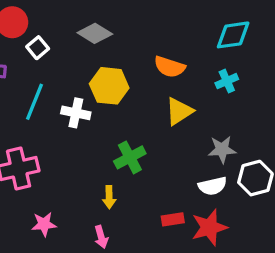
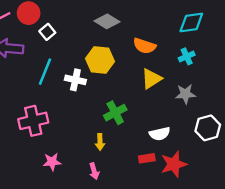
gray diamond: (95, 33) -> (107, 21), moved
gray star: (222, 149) -> (185, 94), moved
white semicircle: (213, 186) -> (160, 134), moved

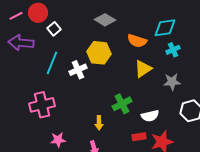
cyan diamond: (191, 22) -> (165, 28), moved
white cross: (75, 80) -> (78, 70), turned -36
green cross: (115, 113) -> (122, 104), moved

